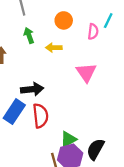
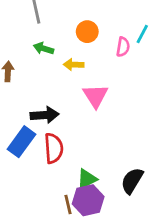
green arrow: (29, 35) -> (44, 48), turned -56
pink triangle: (86, 72) -> (95, 96), moved
black semicircle: (95, 149) -> (132, 181), moved

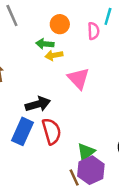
green arrow: (44, 48) -> (45, 44), moved

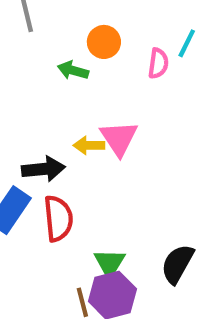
yellow arrow: (54, 55) -> (89, 145), moved
green triangle: (86, 152) -> (110, 263), turned -30

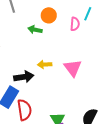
pink triangle: (119, 138) -> (73, 68), moved
red semicircle: (58, 218) -> (24, 110), moved

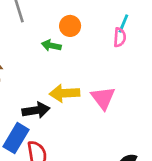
pink semicircle: (75, 24) -> (120, 37), moved
yellow arrow: (45, 64) -> (64, 93), size x1.5

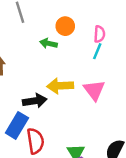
cyan line: (123, 24) -> (97, 51), moved
pink semicircle: (120, 37) -> (99, 34), moved

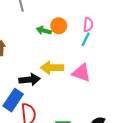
orange circle: (65, 26) -> (59, 26), moved
pink triangle: (94, 90) -> (81, 73), turned -36

